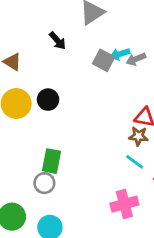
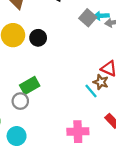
green rectangle: (51, 161) -> (30, 86), turned 36
cyan line: (135, 162) -> (91, 91), moved

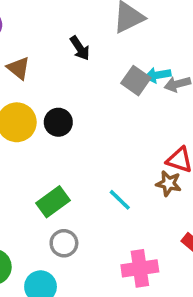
cyan line: (91, 91) -> (120, 200), moved
gray circle: (20, 101) -> (64, 243), moved

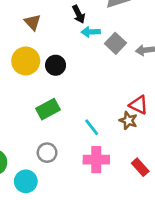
cyan arrow: (158, 75) -> (91, 32), moved
green rectangle: (53, 202) -> (48, 109), moved
pink cross: (140, 268) -> (96, 160), moved

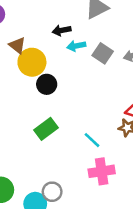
black arrow: (79, 14) -> (62, 30), turned 114
yellow circle: (26, 61) -> (32, 62), moved
gray circle: (47, 153) -> (52, 192), moved

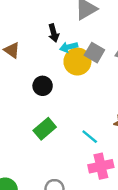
black arrow: (62, 30) -> (54, 33), turned -90
yellow circle: (32, 62) -> (77, 62), moved

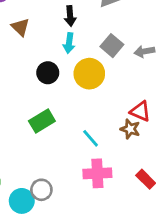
cyan arrow: (69, 47) -> (69, 43), moved, turned -78
yellow circle: (77, 62) -> (89, 74), moved

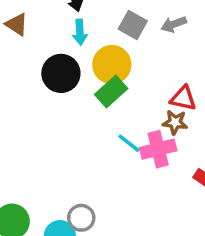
black circle: (48, 73) -> (61, 73), size x1.4
green rectangle: (42, 121) -> (111, 91), moved
pink cross: (97, 173) -> (158, 149), moved

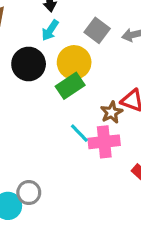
cyan arrow: (80, 32) -> (50, 30), turned 30
brown star: (175, 122) -> (112, 112), moved, turned 30

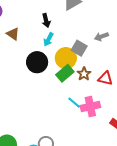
gray square: (97, 30) -> (79, 48), moved
brown star: (112, 112) -> (84, 74), moved

